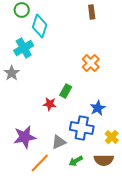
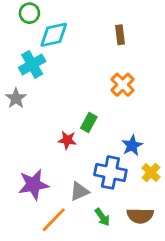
brown rectangle: (92, 12) -> (120, 35), moved
cyan diamond: (40, 26) -> (54, 35), turned 60
yellow cross: (112, 137) -> (151, 172), moved
green arrow: (76, 161) -> (102, 217), turned -96

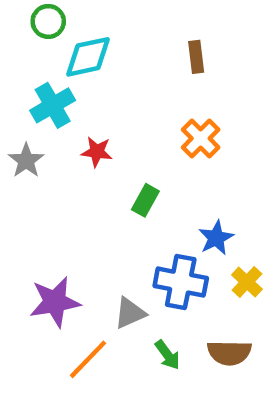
red star: (67, 140) -> (97, 152), moved

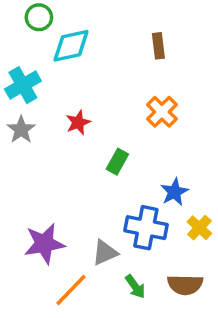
cyan cross: (53, 105) -> (23, 85), moved
red star: (97, 152) -> (78, 122), turned -30

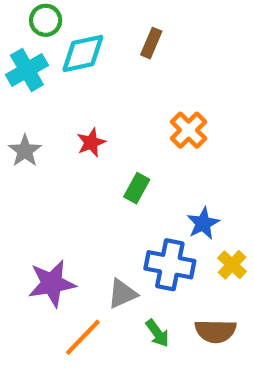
brown rectangle: (158, 46) -> (151, 43), moved, turned 30
cyan cross: (23, 85) -> (27, 70), moved

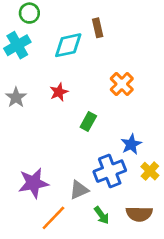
brown rectangle: (151, 43) -> (98, 28), turned -36
cyan diamond: (83, 53) -> (68, 45), moved
blue cross: (170, 265) -> (110, 171), turned -32

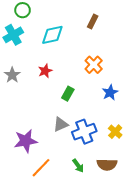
brown rectangle: (98, 28) -> (93, 21), moved, turned 40
blue star: (131, 144) -> (110, 93), moved
gray triangle: (79, 190) -> (61, 124), moved

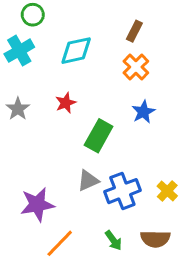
orange cross: (94, 65) -> (136, 67), moved
blue star: (110, 93) -> (143, 112), moved
green rectangle: (68, 94) -> (99, 136), size x1.5

